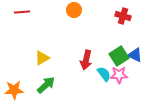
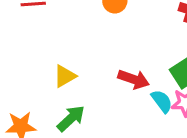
red arrow: (86, 60) -> (134, 79), turned -84

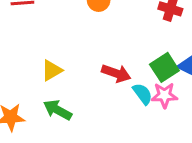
green arrow: (71, 118) -> (58, 110), turned -108

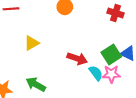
yellow triangle: (52, 70) -> (32, 43), moved

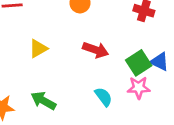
red arrow: (77, 59) -> (96, 50), moved
cyan semicircle: (96, 73) -> (103, 97), moved

